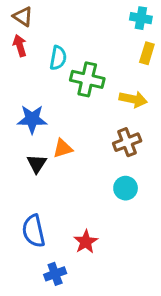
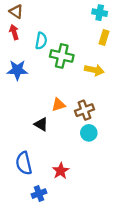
blue star: (32, 119) -> (17, 70), moved
brown cross: (127, 142) -> (84, 110), moved
orange triangle: (63, 148) -> (58, 105), moved
black triangle: (37, 164) -> (41, 124), moved, turned -32

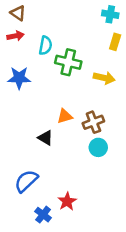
red arrow: (14, 32) -> (15, 36), turned 96
blue semicircle: (24, 163) -> (26, 181), turned 60
red star: (61, 171) -> (67, 201), moved
blue cross: (39, 194) -> (43, 215), turned -32

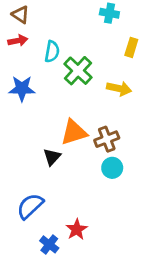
cyan cross: (110, 14) -> (109, 13), moved
green cross: (68, 62) -> (78, 71), turned 30
orange triangle: (65, 116) -> (74, 132), size x1.5
black triangle: (45, 138) -> (52, 157), turned 42

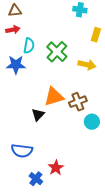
brown triangle: (21, 15) -> (15, 11), turned -40
cyan semicircle: (52, 52) -> (29, 46), moved
cyan circle: (112, 168) -> (92, 122), moved
blue semicircle: (30, 206) -> (22, 151), turned -130

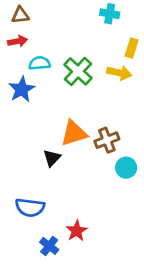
cyan semicircle: (29, 46) -> (40, 63), turned -105
blue star: (16, 65) -> (22, 89), turned -30
yellow arrow: (87, 65) -> (119, 73), moved

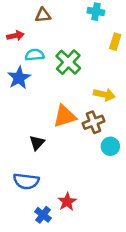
brown triangle: (20, 15) -> (43, 15), moved
yellow arrow: (119, 73) -> (104, 95), moved
black triangle: (52, 158) -> (37, 143), moved

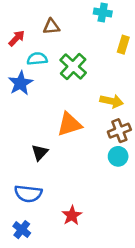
brown triangle: (43, 15) -> (51, 27), moved
red arrow: (15, 36) -> (17, 38), turned -35
brown cross: (94, 122) -> (119, 131), moved
blue cross: (43, 215) -> (22, 230), moved

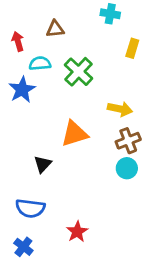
red arrow: (17, 38) -> (18, 41), turned -60

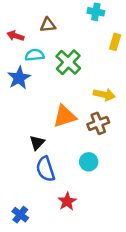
red arrow: (18, 41) -> (15, 36), turned -56
brown cross: (128, 141) -> (98, 123), moved
cyan circle: (127, 168) -> (89, 162), moved
blue semicircle: (30, 208) -> (45, 169), moved, turned 65

